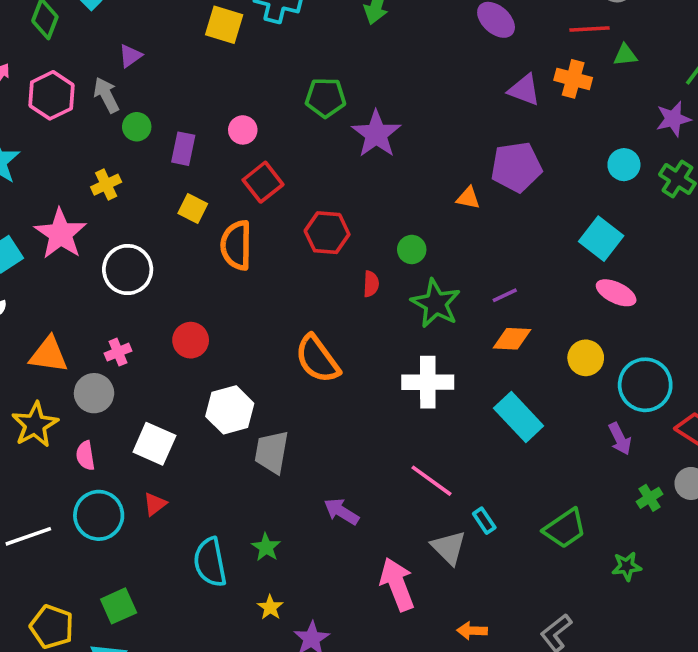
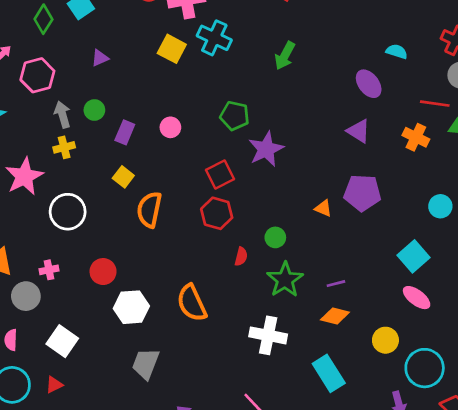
purple triangle: (524, 90) -> (358, 131), moved
gray arrow: (106, 95) -> (62, 115), moved
red square: (263, 182) -> (220, 174), moved
white hexagon: (230, 410) -> (131, 307), moved

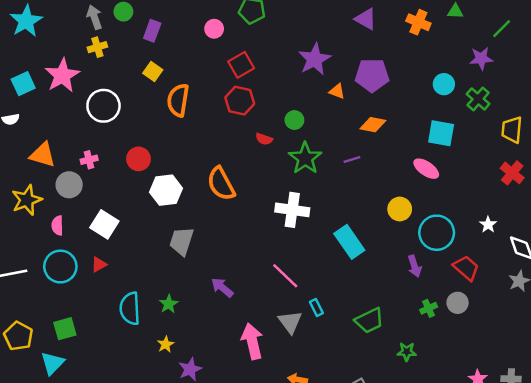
pink circle: (170, 127) -> (214, 29), moved
purple star: (266, 149) -> (315, 59), moved
cyan square: (414, 256) -> (441, 133), moved, turned -36
red semicircle: (241, 257) -> (264, 139), turned 98
orange diamond: (335, 316) -> (373, 125), moved

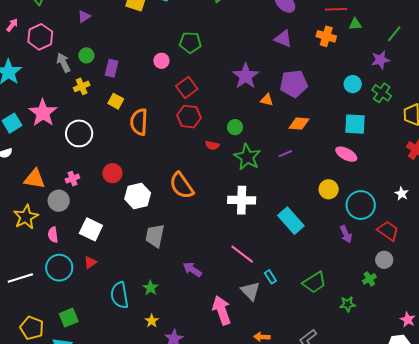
yellow cross: (97, 47) -> (82, 86), moved
green cross: (429, 308) -> (369, 279), moved

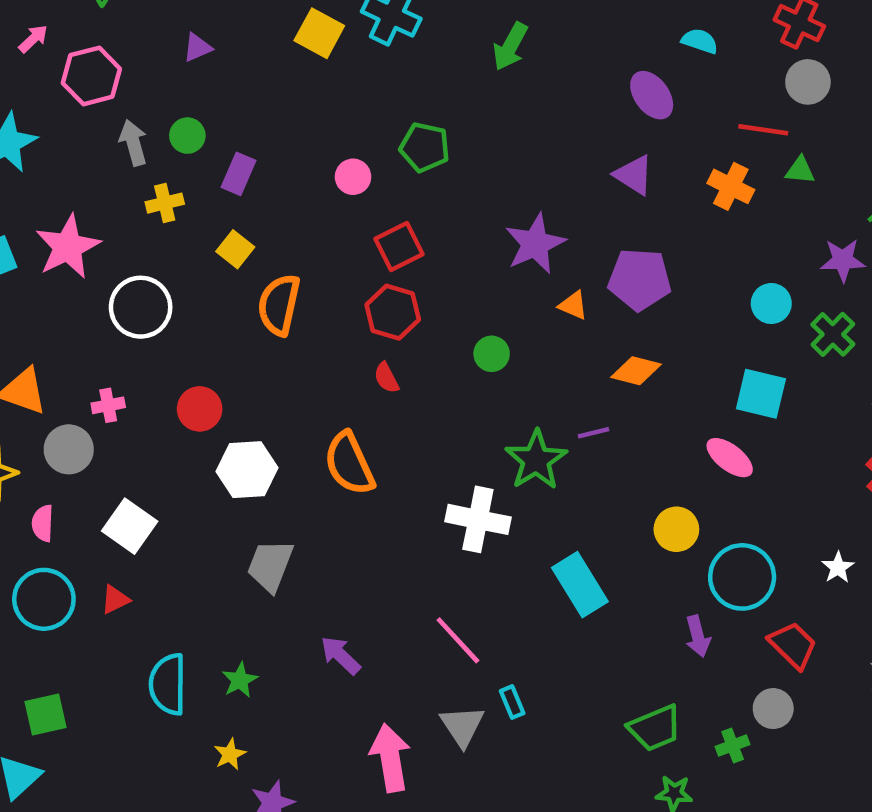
red semicircle: (212, 145) -> (386, 378), moved, turned 40
green star: (247, 157) -> (536, 460), moved
green trapezoid: (314, 282) -> (655, 728), moved

